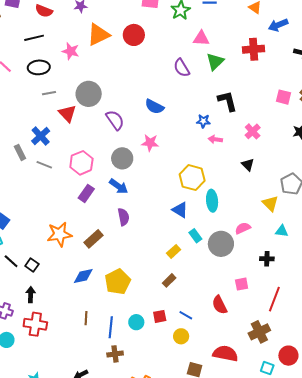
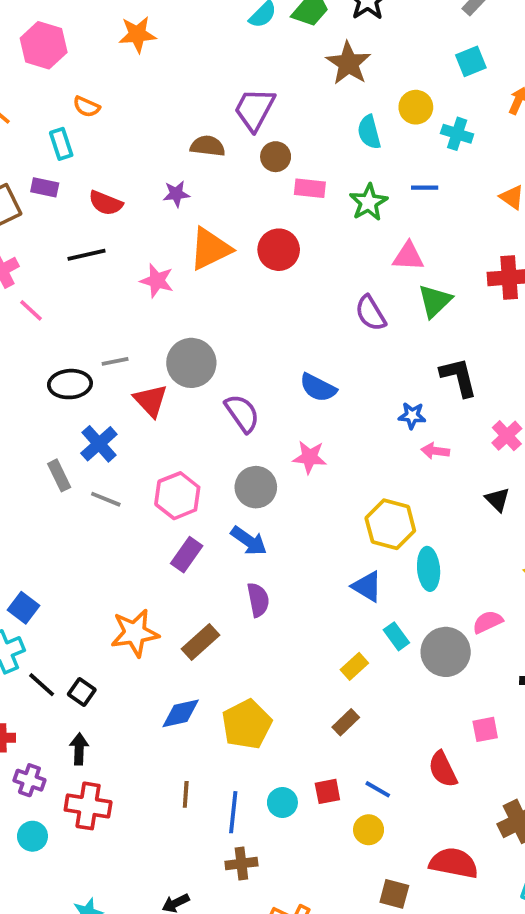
black ellipse: (39, 67) -> (70, 384), moved

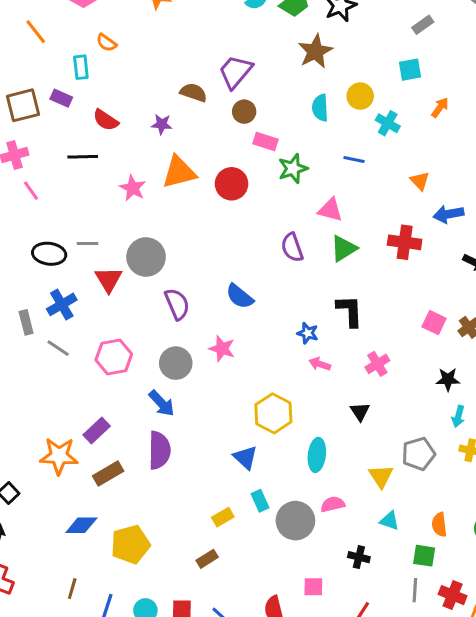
green star: (369, 202) -> (293, 169), moved
purple rectangle: (187, 555) -> (97, 430), moved
cyan ellipse: (429, 569) -> (317, 455), moved
purple semicircle: (258, 600) -> (159, 450), size x1.4

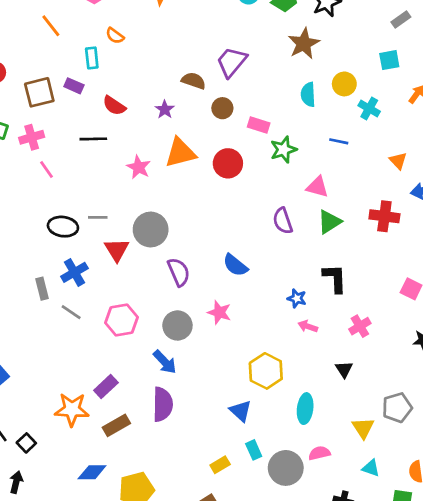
brown circle: (244, 112) -> (222, 108), moved
purple star: (162, 124) -> (165, 109), turned 30

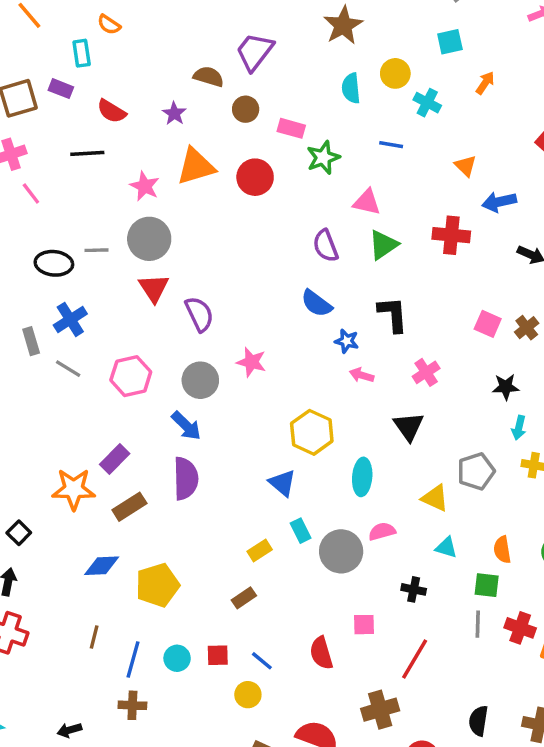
gray circle: (151, 230) -> (149, 239), moved
red triangle: (117, 250) -> (154, 288), moved
blue semicircle: (235, 265) -> (317, 303), moved
black triangle: (344, 369) -> (409, 427), size x1.4
yellow triangle: (363, 428) -> (435, 498), turned -30

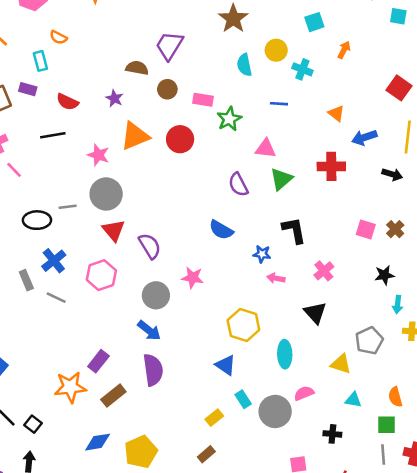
blue semicircle: (317, 303) -> (221, 230), moved
pink hexagon: (131, 376) -> (101, 275), moved

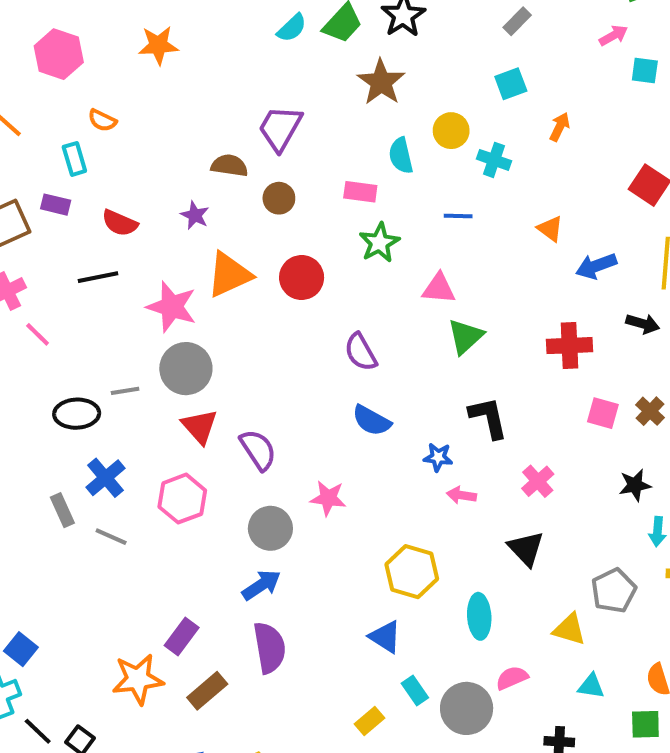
pink rectangle: (203, 100) -> (360, 192), moved
pink star: (98, 155) -> (172, 307), size x1.4
red cross: (331, 166) -> (569, 346), moved
purple semicircle: (238, 185) -> (361, 352), moved
blue arrow: (149, 331) -> (261, 585), turned -70

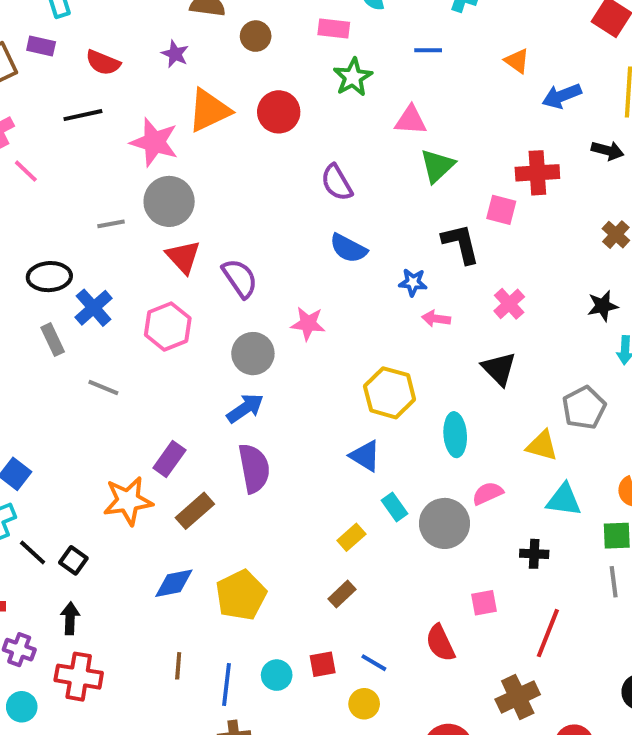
pink square: (603, 413) -> (501, 210), moved
black ellipse: (77, 414) -> (49, 277), moved
gray line: (111, 537) -> (103, 388), moved
cyan triangle: (591, 686) -> (564, 500), size x1.4

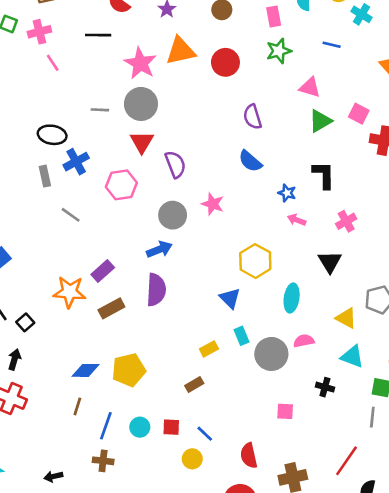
pink rectangle: (334, 28) -> (274, 16), turned 60
pink square: (501, 210) -> (359, 114), moved
blue diamond: (174, 583) -> (85, 370), moved
red line: (548, 633) -> (347, 461), moved
red semicircle: (440, 643) -> (249, 456), moved

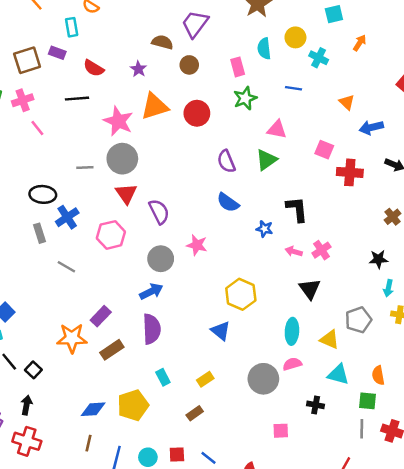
green triangle: (320, 121) -> (266, 160), moved
pink arrow: (297, 220) -> (294, 252), moved
cyan ellipse: (292, 298) -> (292, 331), moved
cyan rectangle: (241, 336) -> (163, 377), moved

